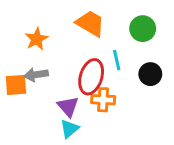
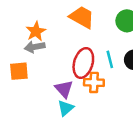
cyan line: (117, 60) -> (110, 59), moved
gray arrow: (36, 75) -> (35, 47), moved

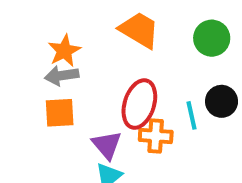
cyan line: (110, 59) -> (191, 115), moved
orange square: (19, 71) -> (60, 113), moved

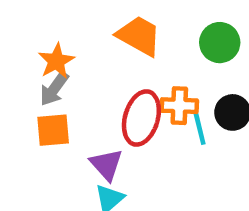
gray arrow: (62, 76) -> (54, 89), turned -44
orange cross: (156, 136) -> (179, 106), moved

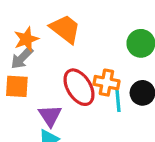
orange trapezoid: (139, 36) -> (65, 29), moved
red ellipse: (141, 118) -> (79, 87), turned -57

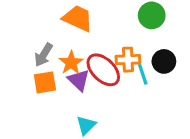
orange star: (26, 39) -> (71, 63), moved
purple triangle: (50, 116) -> (79, 80), moved

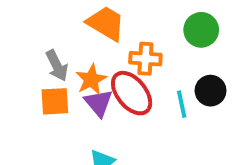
gray arrow: (44, 55) -> (57, 66), turned -65
orange cross: (128, 60) -> (145, 59), moved

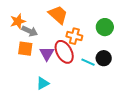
gray arrow: (57, 66) -> (30, 31), turned -49
orange star: (91, 80) -> (18, 21), moved
cyan line: (182, 104) -> (88, 62), turned -64

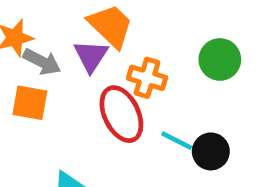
purple triangle: (47, 54) -> (91, 56), moved
black circle: (104, 58) -> (211, 151), moved

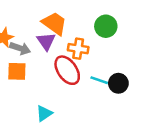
green circle: (220, 59) -> (106, 26), moved

